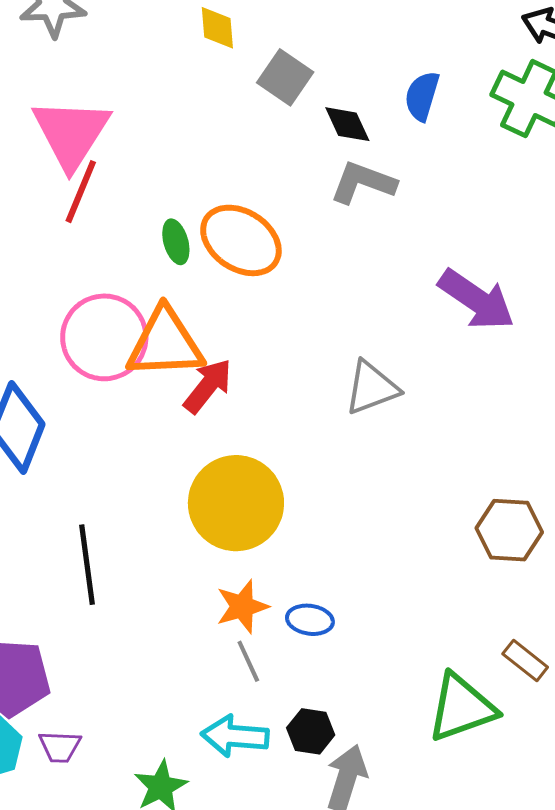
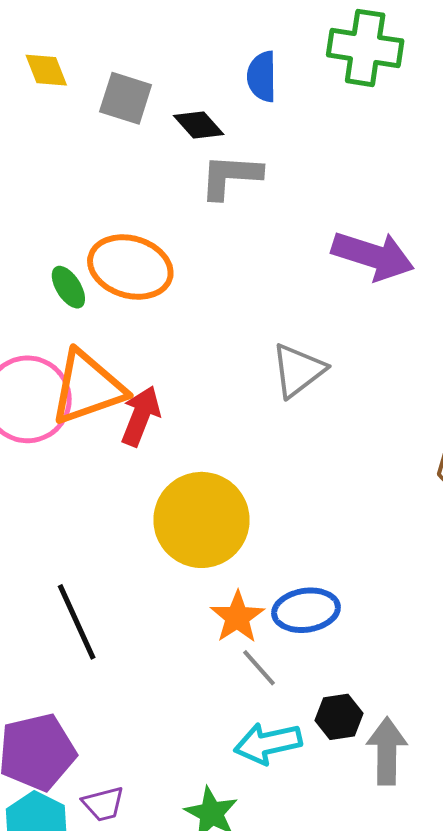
blue ellipse: (310, 620) -> (306, 610), size x1.4

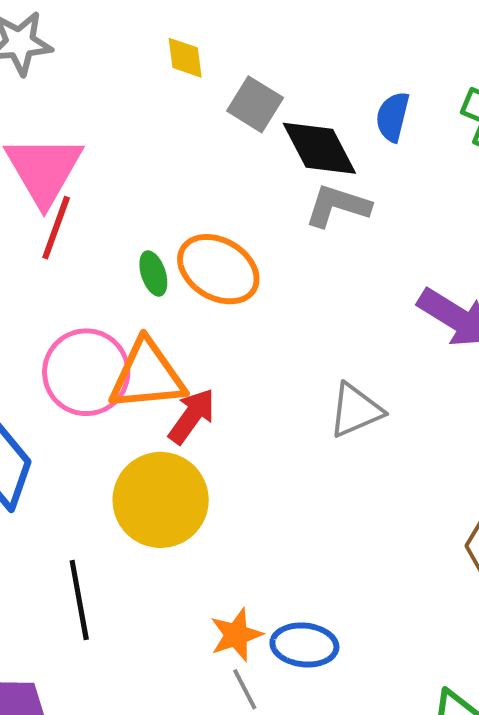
black diamond: (199, 125) -> (319, 148), size x1.6
yellow circle: (202, 520) -> (161, 500), moved

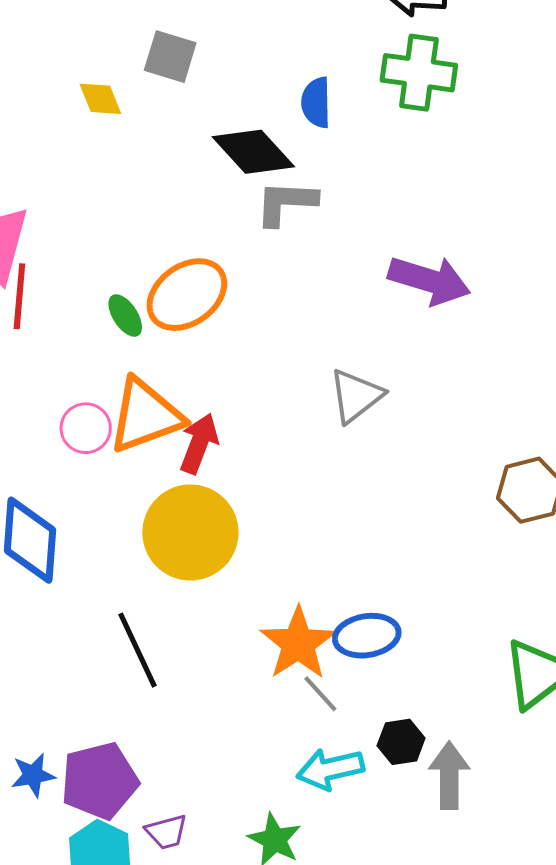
gray square: (255, 104) -> (170, 57), moved
orange ellipse: (218, 269) -> (187, 295), turned -52
pink circle: (86, 372) -> (86, 428), size x0.6
orange star: (236, 635) -> (298, 643), size x1.4

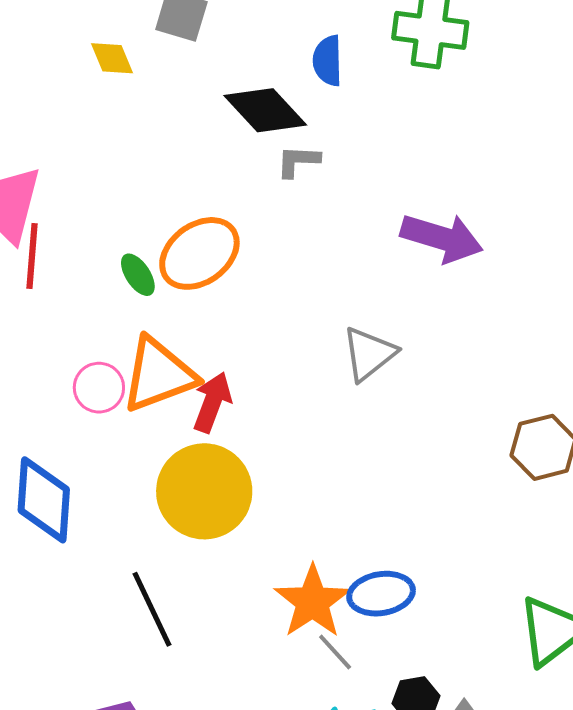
gray L-shape: (286, 203) -> (298, 161), size x0.7

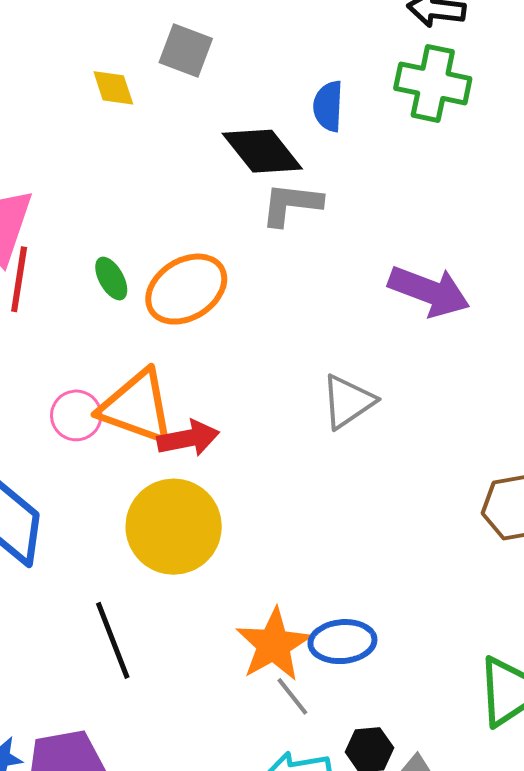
gray L-shape: (298, 161) -> (291, 204), size x1.4
green ellipse: (138, 275) -> (111, 279), moved
orange triangle: (159, 375) -> (137, 407), turned 36
red arrow: (212, 402) -> (188, 438), turned 54

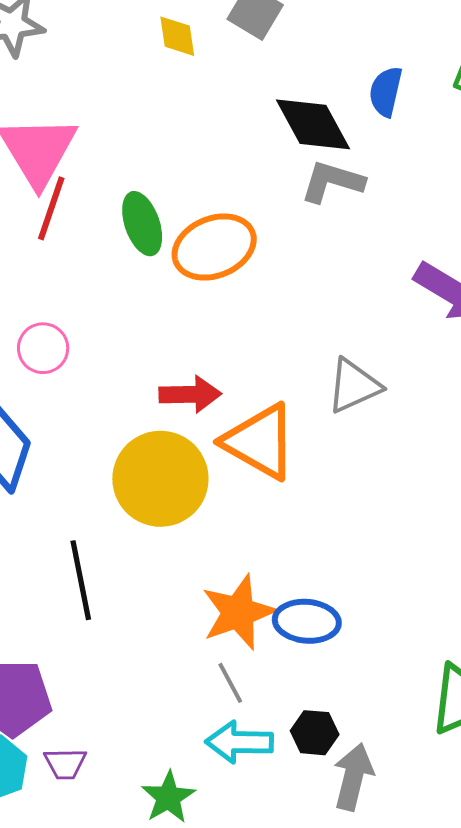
green ellipse: (111, 279) -> (142, 224), size x1.4
orange triangle: (137, 407) -> (260, 442), moved
pink circle: (76, 415) -> (43, 348), moved
gray line: (292, 696) -> (230, 683), moved

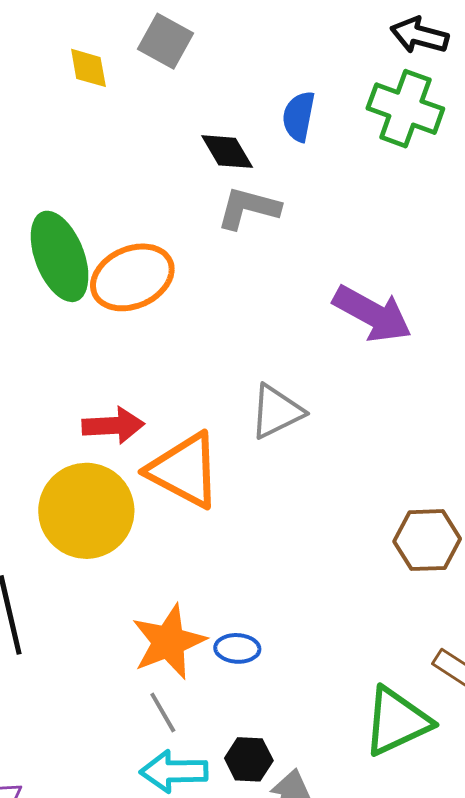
black diamond: (313, 124) -> (227, 152), size x0.7
green ellipse: (142, 224) -> (60, 256), size x1.4
blue ellipse: (307, 621) -> (237, 648), size x0.7

